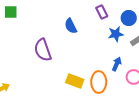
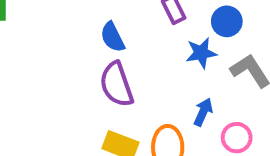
purple semicircle: (43, 50) -> (116, 84), moved

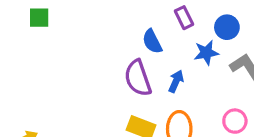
blue semicircle: (113, 37) -> (152, 42), moved
blue arrow: (203, 112) -> (176, 81), moved

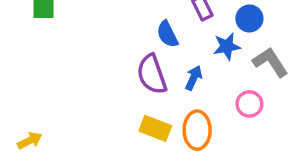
pink circle: (235, 121) -> (249, 104), moved

